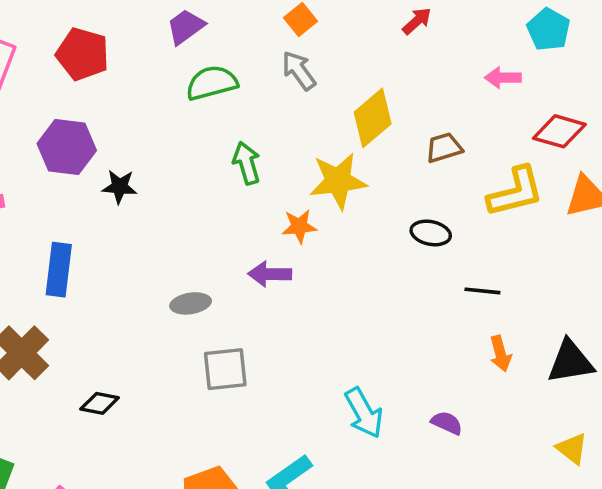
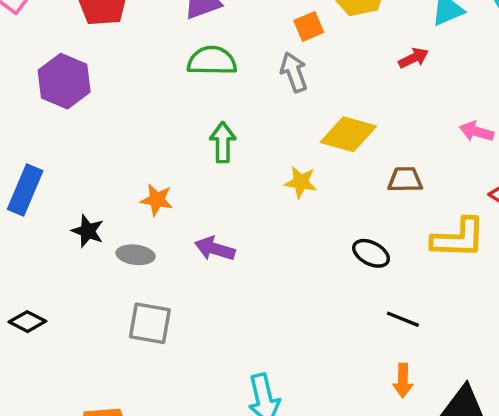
yellow diamond: (373, 118) -> (348, 134), turned 40
yellow star: (338, 181) -> (301, 182), size x0.6
black star: (120, 187) -> (88, 231), moved
orange star: (299, 226) -> (157, 200), moved

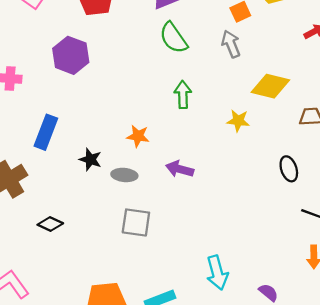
green semicircle: (212, 61) -> (173, 38), turned -124
black ellipse: (371, 253) -> (289, 169), turned 45

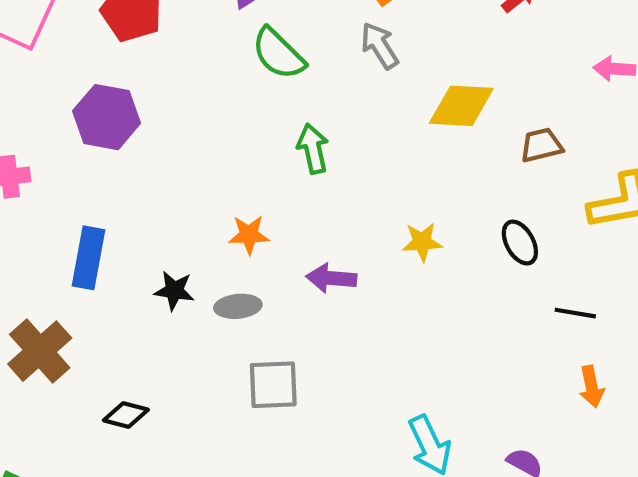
yellow star: (238, 121) -> (422, 242), moved

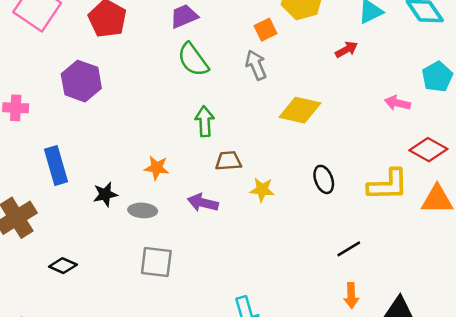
brown trapezoid: (541, 145) -> (228, 161), moved
black ellipse: (520, 243) -> (324, 179), moved
blue rectangle: (89, 258) -> (56, 166), turned -36
black star: (174, 291) -> (105, 194), turned -30
black line: (575, 313) -> (349, 249), turned -50

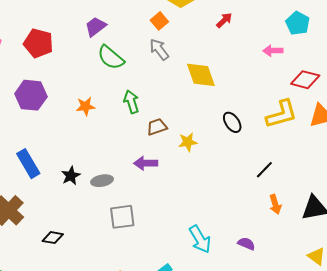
yellow diamond: (300, 110) -> (201, 75), turned 72
orange star: (157, 168) -> (86, 106), moved

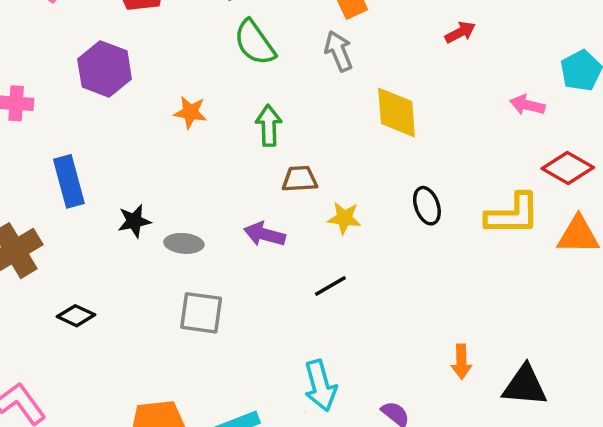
black line: (264, 170) -> (330, 286), moved

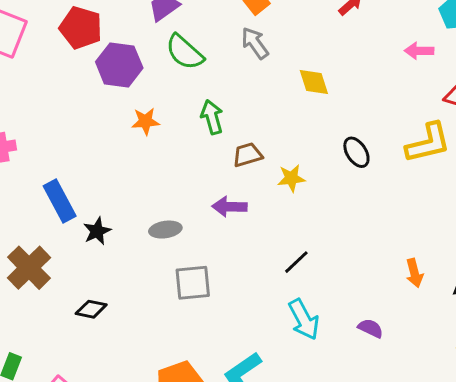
purple hexagon: (105, 69) -> (119, 65), moved
yellow diamond: (397, 112) -> (314, 82), size x0.7
black star: (134, 221) -> (97, 231), moved
black line: (330, 286) -> (296, 262), moved

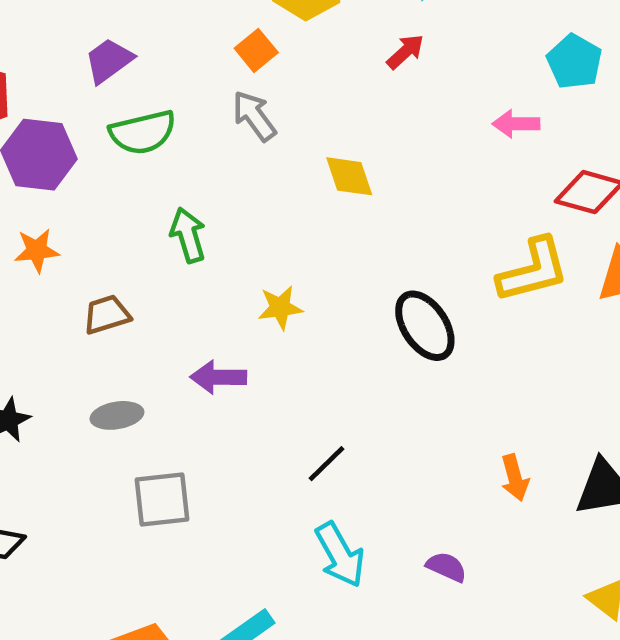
green semicircle: (185, 52) -> (143, 132), turned -54
orange star: (145, 121) -> (37, 250), moved
black ellipse: (356, 152) -> (425, 326), moved, size x1.4
brown trapezoid: (247, 155) -> (107, 315), moved
yellow star: (291, 178) -> (280, 308), moved

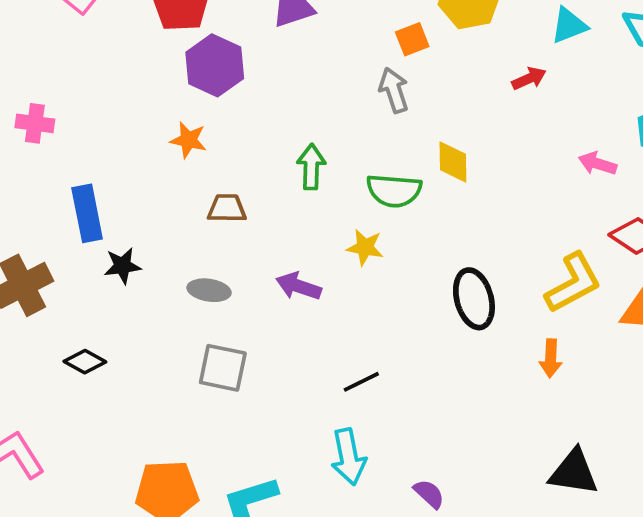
green semicircle: (143, 132) -> (394, 191), moved
yellow L-shape: (533, 270) -> (573, 283), turned -32
orange arrow: (515, 478) -> (551, 358), moved

